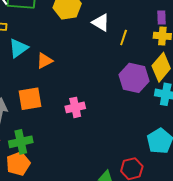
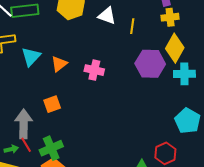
orange square: (30, 99) -> (52, 104), size x0.7
pink cross: (75, 107) -> (94, 70), moved, turned 36

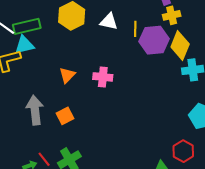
cyan triangle: (31, 57) -> (24, 45), moved, turned 40
purple hexagon: (150, 64) -> (154, 40), moved
gray arrow: (24, 124) -> (35, 110), moved

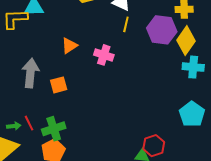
yellow line: (135, 29) -> (126, 24), moved
red hexagon: (183, 151) -> (154, 146), moved

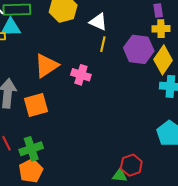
orange triangle: (69, 46) -> (46, 66), size x1.5
orange square: (59, 85) -> (36, 105), size x1.4

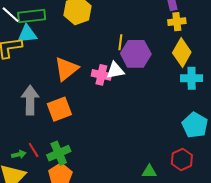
white triangle: (98, 22) -> (115, 70), moved, turned -30
purple hexagon: (139, 49) -> (136, 54), moved
red hexagon: (131, 165) -> (182, 160), moved

